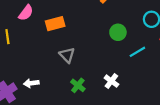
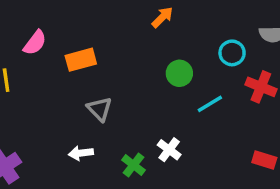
white arrow: (31, 83) -> (81, 153), moved
green cross: (78, 85) -> (133, 165), moved

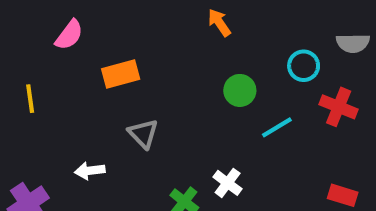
orange arrow: (162, 17) -> (219, 23), turned -80
pink semicircle: (35, 43) -> (69, 35), moved
white arrow: (81, 153) -> (90, 171), moved

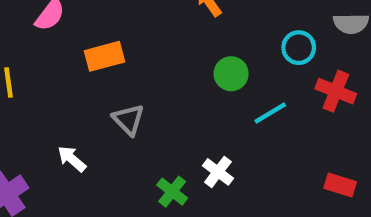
white arrow: (90, 171) -> (72, 159), turned 48

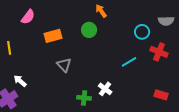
green circle: (231, 74) -> (89, 30), moved
white arrow: (72, 159) -> (20, 81), moved
green cross: (172, 192) -> (84, 98), turned -32

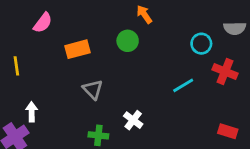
white arrow: (20, 81) -> (32, 112), turned 48
white cross: (105, 89) -> (133, 120), moved
green cross: (84, 98) -> (98, 135), moved

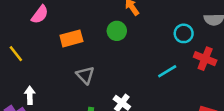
yellow line: (16, 66) -> (16, 54), turned -30

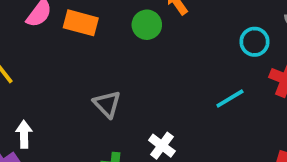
green circle: (117, 31) -> (147, 25), moved
orange rectangle: (71, 38) -> (81, 23), moved, turned 30

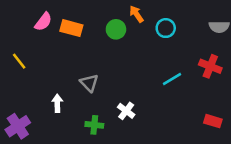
cyan circle: (255, 42) -> (166, 28), moved
white arrow: (24, 134) -> (57, 103), moved

